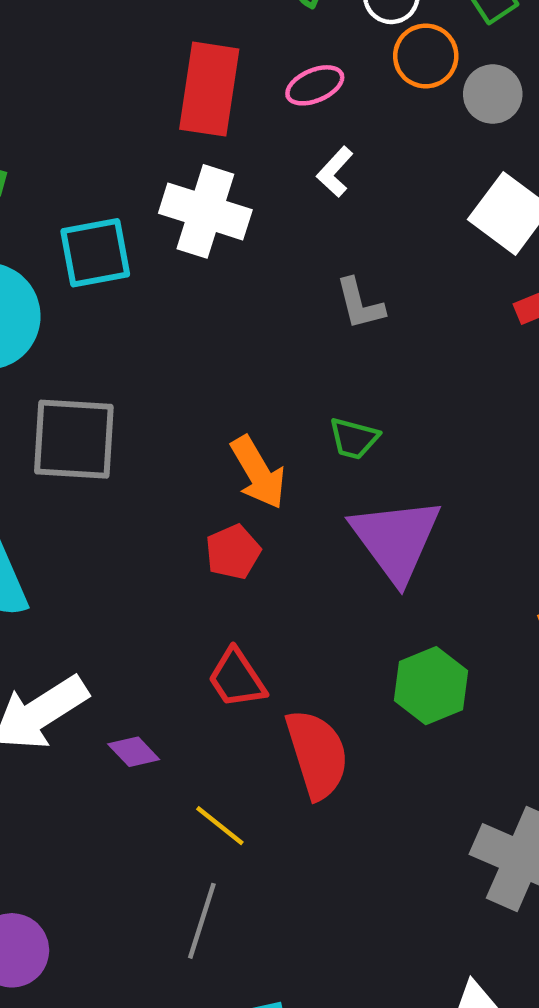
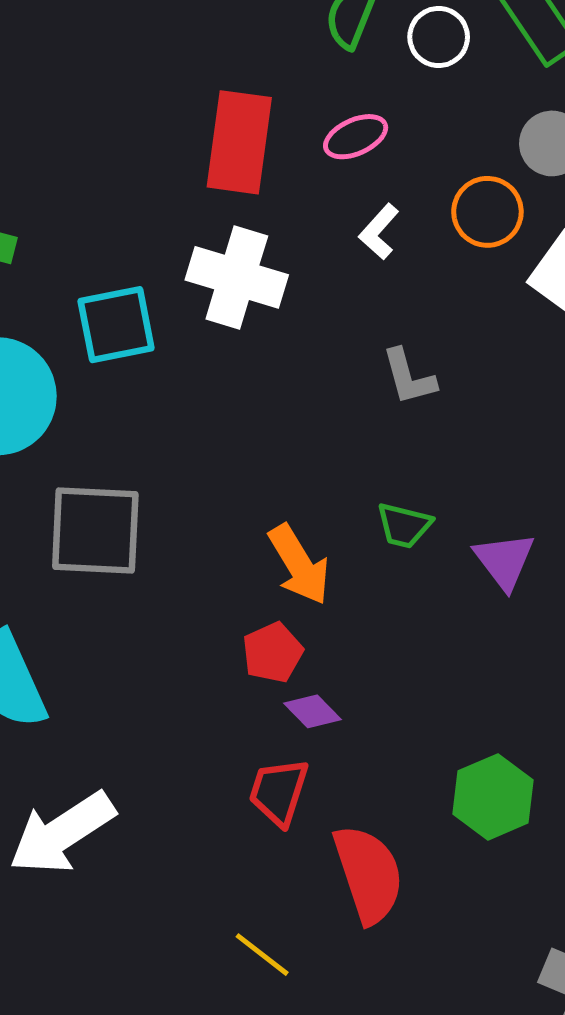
orange circle: (426, 56) -> (487, 212), moved
purple triangle: (396, 539) -> (504, 561), moved, size x0.6
red trapezoid: (237, 678) -> (279, 792), turned 52
purple diamond: (134, 752) -> (312, 711), moved

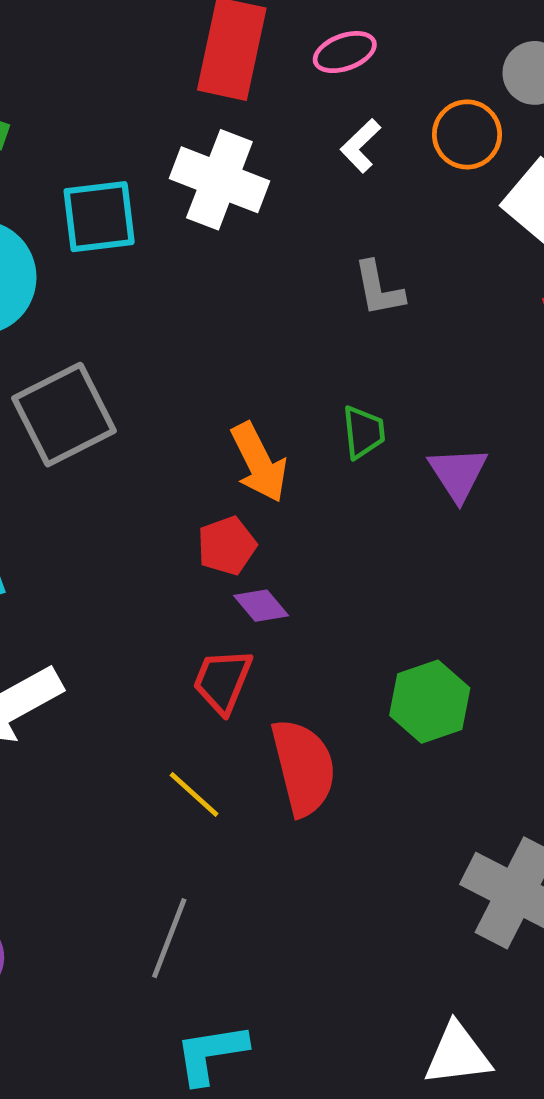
green trapezoid: (404, 525) -> (363, 432), turned -114
gray square: (95, 530) -> (64, 415), turned -34
yellow line: (262, 955) -> (194, 794), moved

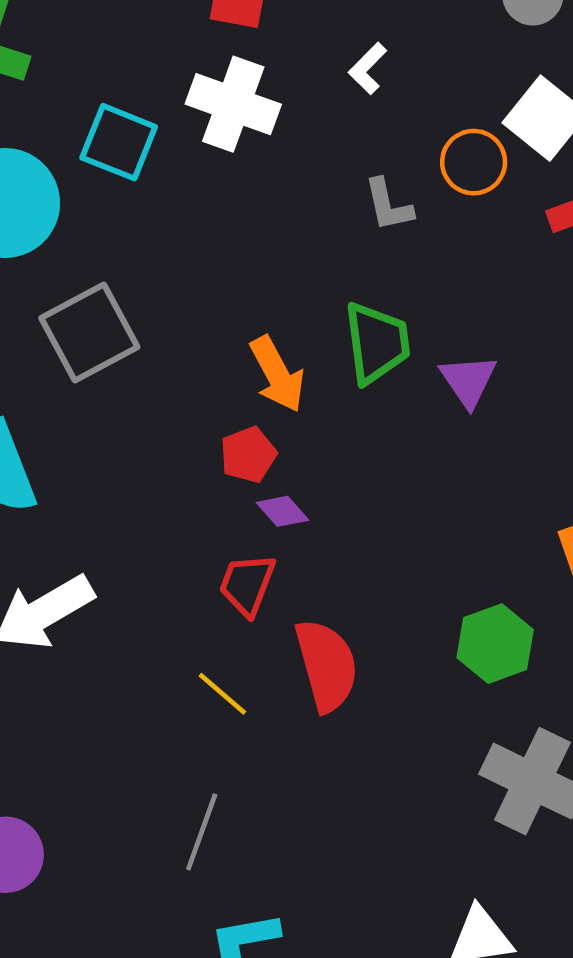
orange circle: (467, 134) -> (474, 162), moved
cyan square: (99, 217) -> (119, 142), turned 30
green trapezoid: (363, 432) -> (377, 343), size x1.6
green hexagon: (430, 702) -> (495, 644), moved

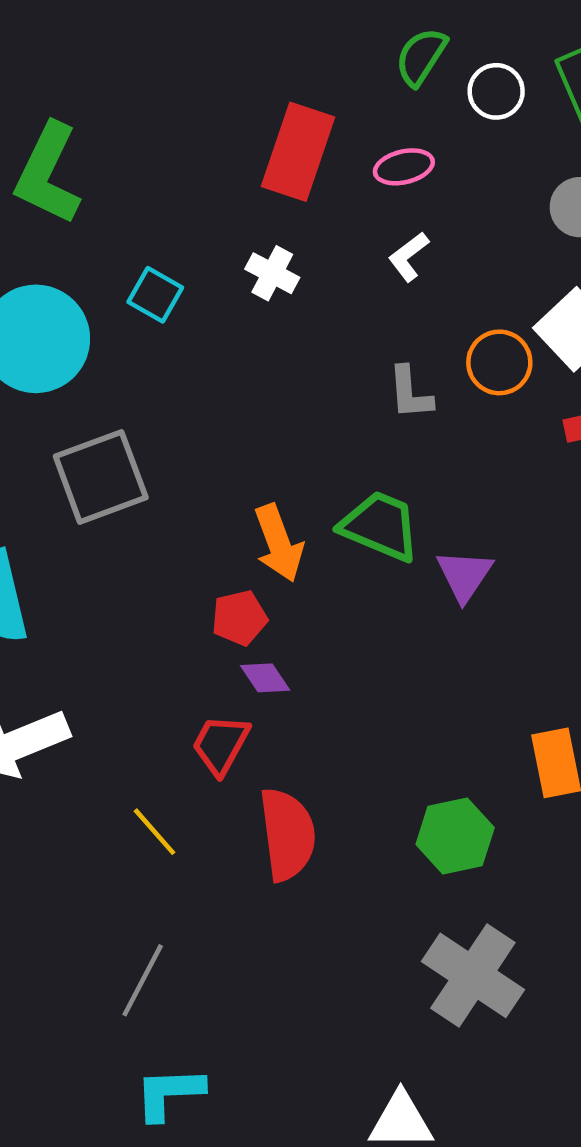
white cross: (233, 104) -> (272, 273), size x0.6
cyan square: (119, 142) -> (155, 295), size x0.7
green trapezoid: (377, 343) -> (380, 526), turned -68
yellow line: (222, 694) -> (155, 832), moved

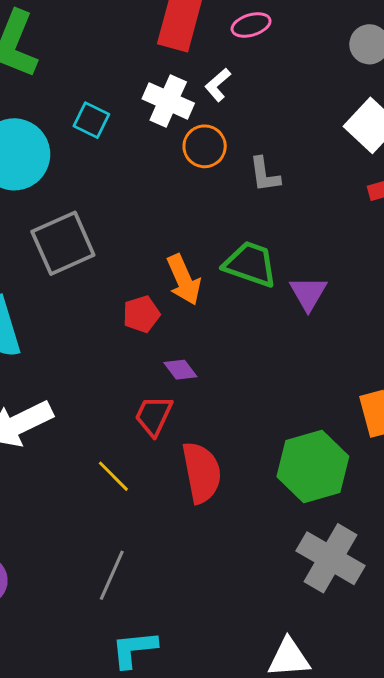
white L-shape: (409, 257) -> (218, 85), moved
white cross: (272, 273) -> (168, 101), size x1.4
orange circle: (499, 362) -> (205, 146), moved
red pentagon: (239, 618) -> (141, 314), moved
green hexagon: (455, 836) -> (313, 467), size x1.4

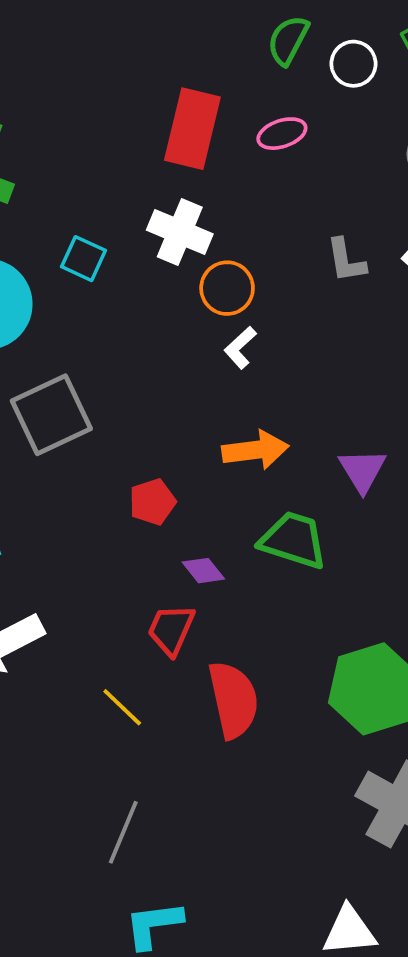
white L-shape: (218, 85) -> (240, 348), moved
gray L-shape: (265, 175) -> (346, 261), moved
green trapezoid: (250, 264) -> (293, 540), moved
orange arrow: (184, 280) -> (255, 450), moved, turned -72

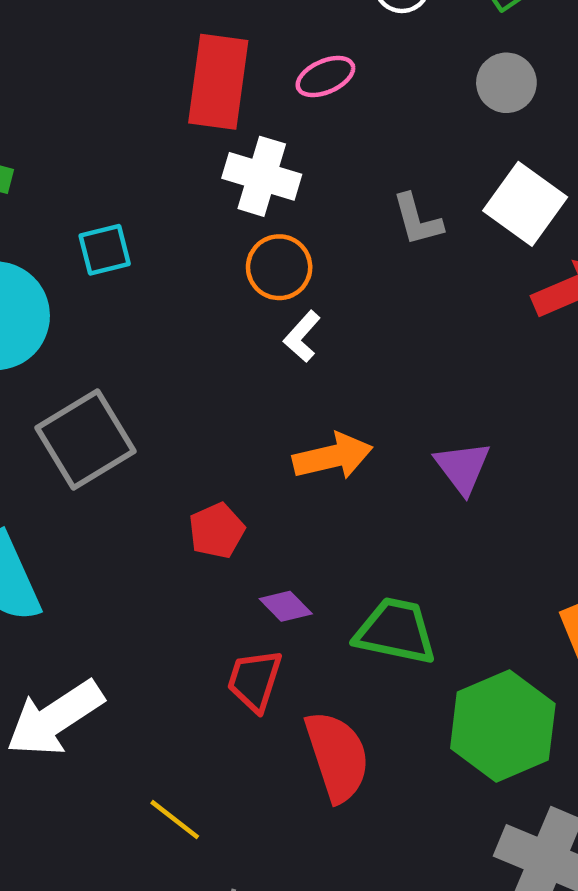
white cross: (180, 232) -> (262, 176), moved
cyan square: (83, 259) -> (105, 250), turned -33
green trapezoid: (293, 540) -> (396, 631), moved
yellow line: (122, 707) -> (175, 820), moved

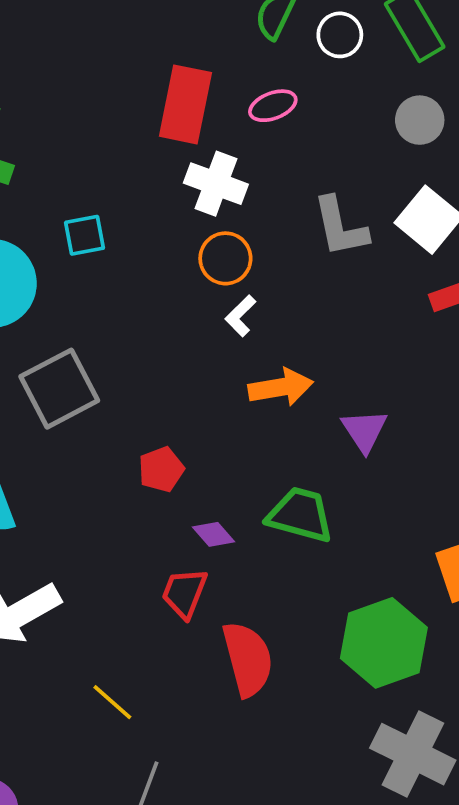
gray L-shape: (417, 220) -> (340, 227), size x1.4
orange arrow: (333, 456) -> (281, 387), moved
green trapezoid: (396, 631) -> (300, 515), moved

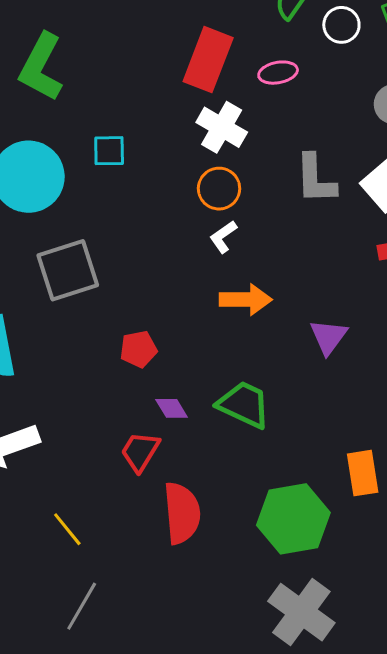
purple triangle: (364, 431) -> (328, 337), moved

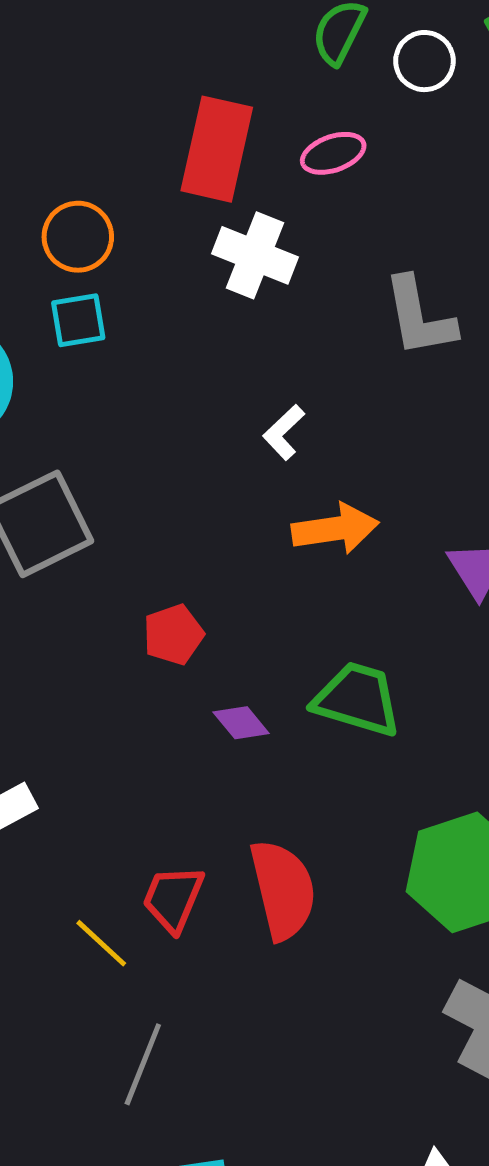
orange circle: (219, 189) -> (78, 237), moved
red trapezoid: (140, 452) -> (173, 899), moved

